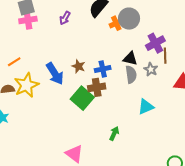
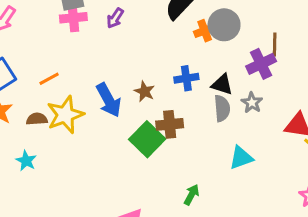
purple arrow: (65, 18) -> (115, 18), moved
brown line: (165, 56) -> (275, 45), moved
blue cross: (103, 69) -> (186, 78), moved

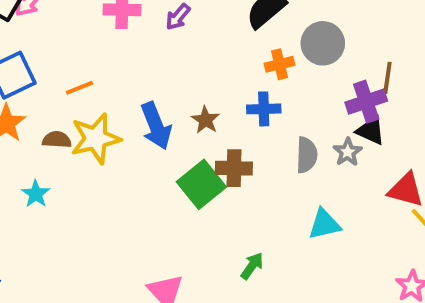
orange cross: (205, 31) -> (280, 64), moved
black triangle: (222, 84) -> (371, 131), moved

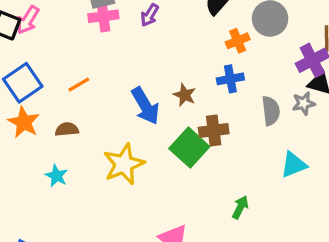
yellow star: (96, 138) -> (124, 164), moved
gray star: (348, 152) -> (304, 103), turned 30

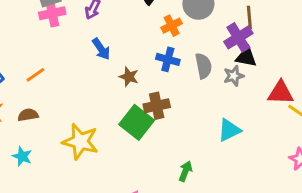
blue cross: (230, 79) -> (168, 59), turned 30
blue arrow: (145, 106) -> (101, 49), moved, size x0.7
gray semicircle: (271, 111) -> (203, 66), moved
yellow star: (124, 164) -> (80, 141), turned -30

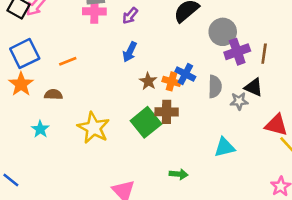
orange cross: (172, 26) -> (172, 81), moved, turned 30
purple cross: (238, 37) -> (237, 52), moved
blue arrow: (101, 49) -> (130, 52), turned 48
green arrow: (185, 171) -> (179, 174), turned 60

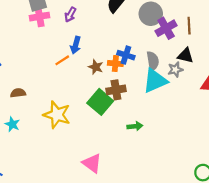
orange line: (68, 61) -> (62, 60), moved
cyan triangle: (224, 147) -> (155, 81), moved, size x1.4
green arrow: (179, 174) -> (135, 126), moved

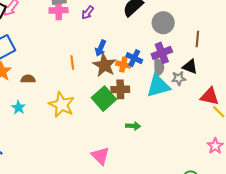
purple cross: (166, 28) -> (162, 53), moved
blue arrow: (76, 45) -> (101, 48), moved
orange line: (62, 60) -> (72, 63), moved, turned -72
brown star: (96, 67) -> (104, 65), size x1.6
pink triangle: (92, 163) -> (100, 156), moved

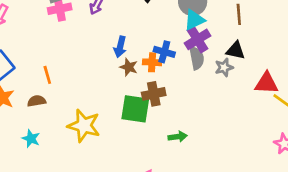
orange line: (72, 63) -> (47, 75), moved
brown star: (104, 65) -> (129, 67), size x0.6
cyan triangle: (158, 86) -> (194, 20), moved, size x0.7
green square: (104, 99) -> (135, 109), turned -30

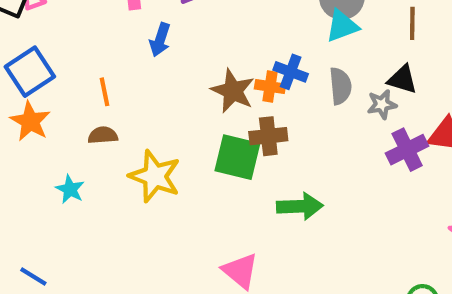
purple cross: (198, 39) -> (407, 150), moved
blue arrow: (120, 47) -> (160, 40), moved
brown star: (129, 67) -> (233, 91), size x1.5
brown semicircle: (37, 101) -> (103, 135), moved
green arrow: (178, 137) -> (300, 206), size x1.5

